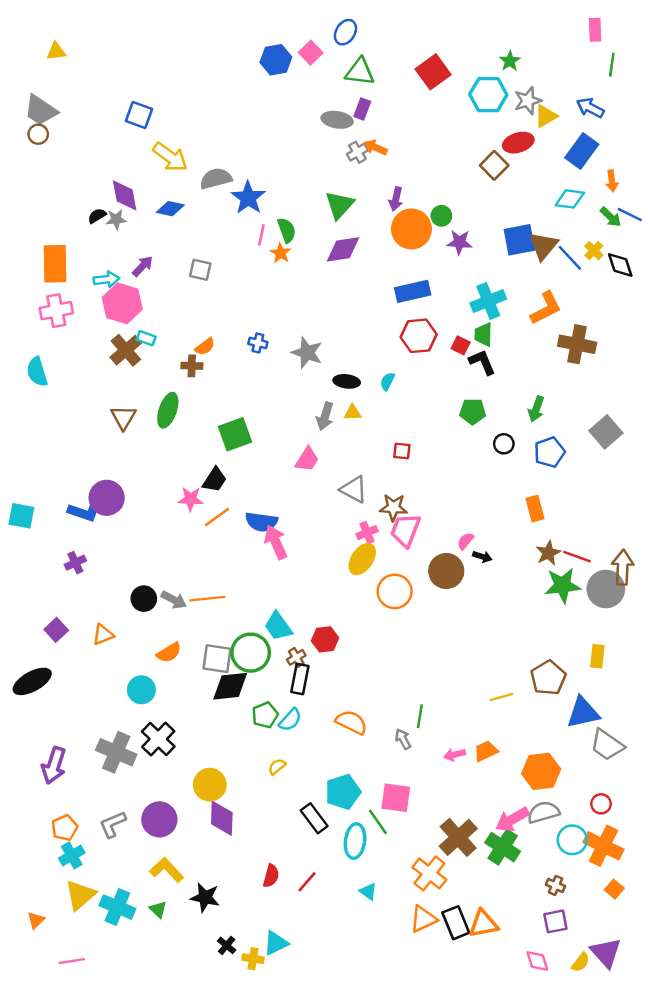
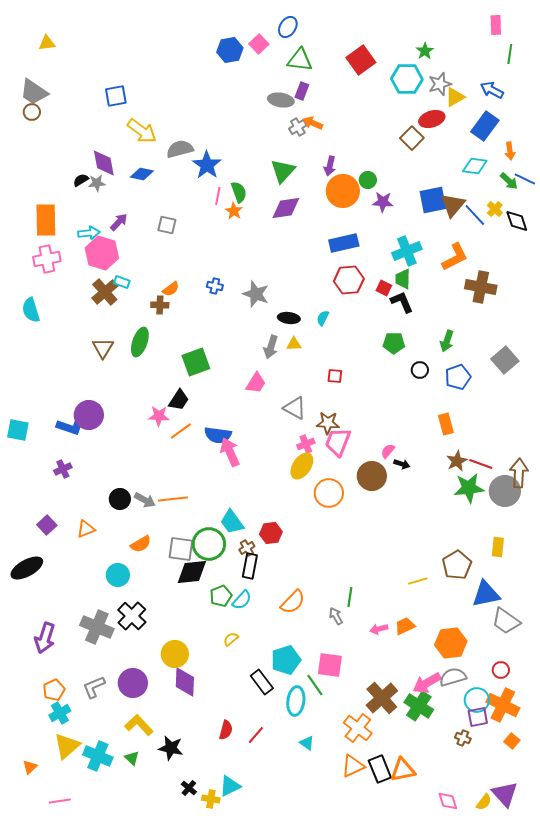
blue square: (139, 115) -> (116, 96), turned -30
orange semicircle: (351, 722) -> (293, 602), turned 108
purple square: (555, 921) -> (478, 717), moved

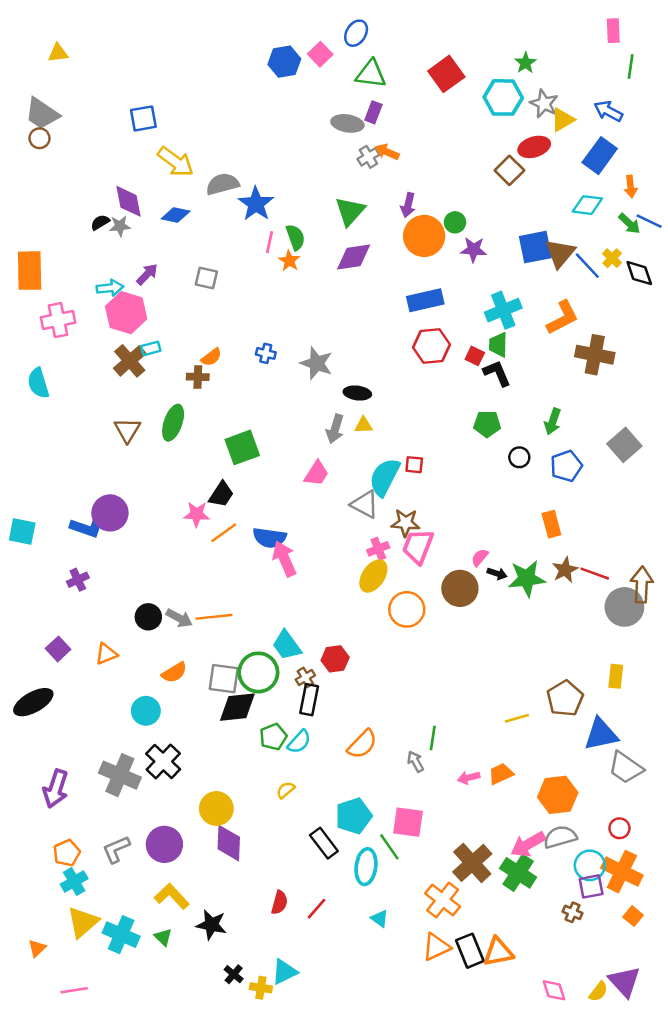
gray star: (440, 84) -> (544, 104), turned -30
orange rectangle: (46, 220) -> (30, 271), moved
cyan rectangle: (122, 282) -> (151, 348), turned -35
cyan semicircle: (323, 318) -> (385, 477), moved, size x2.0
green star: (469, 488) -> (527, 578), moved

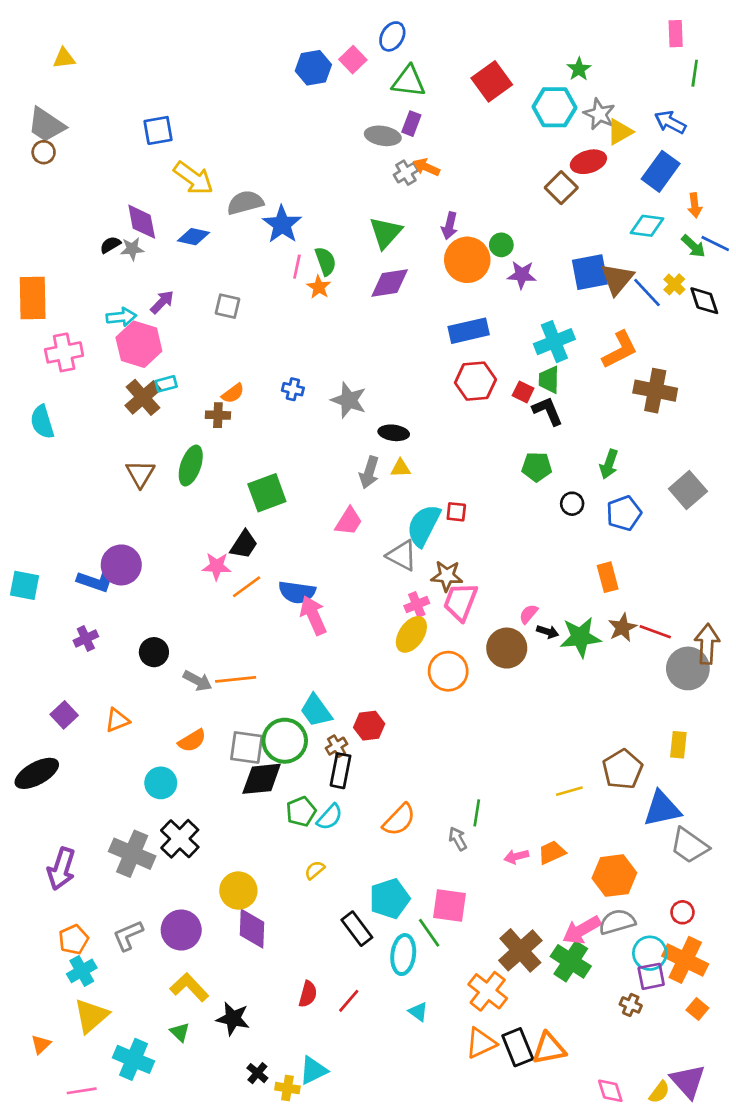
black circle: (148, 617) -> (154, 652), moved
cyan cross: (121, 935) -> (133, 1059), moved

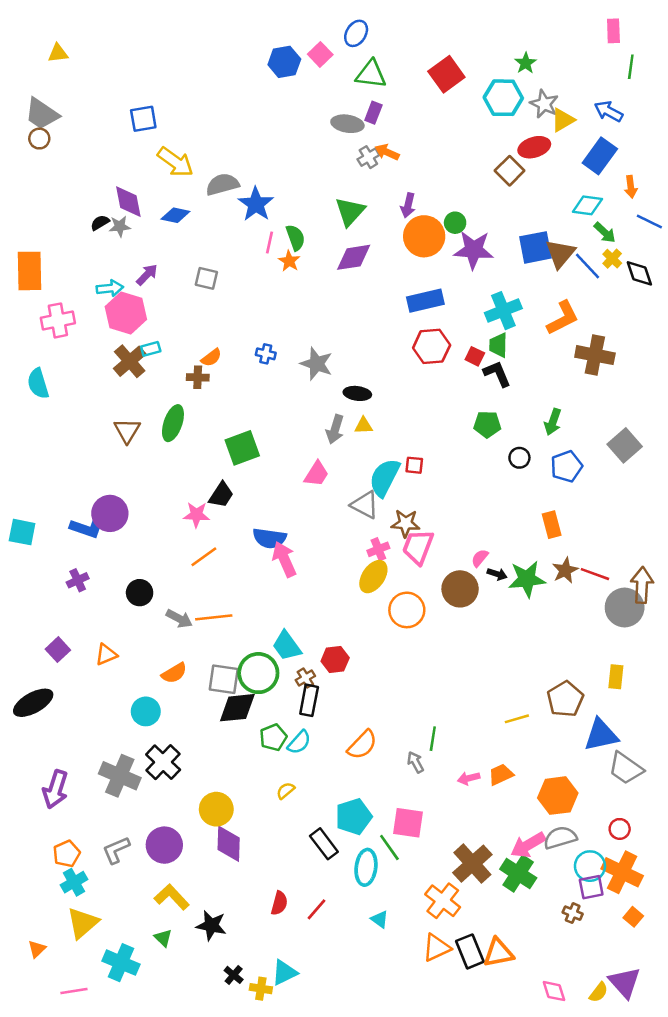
green arrow: (693, 246) -> (605, 233), moved
purple star: (522, 275) -> (474, 250), size x1.5
orange line: (247, 587) -> (204, 557), moved

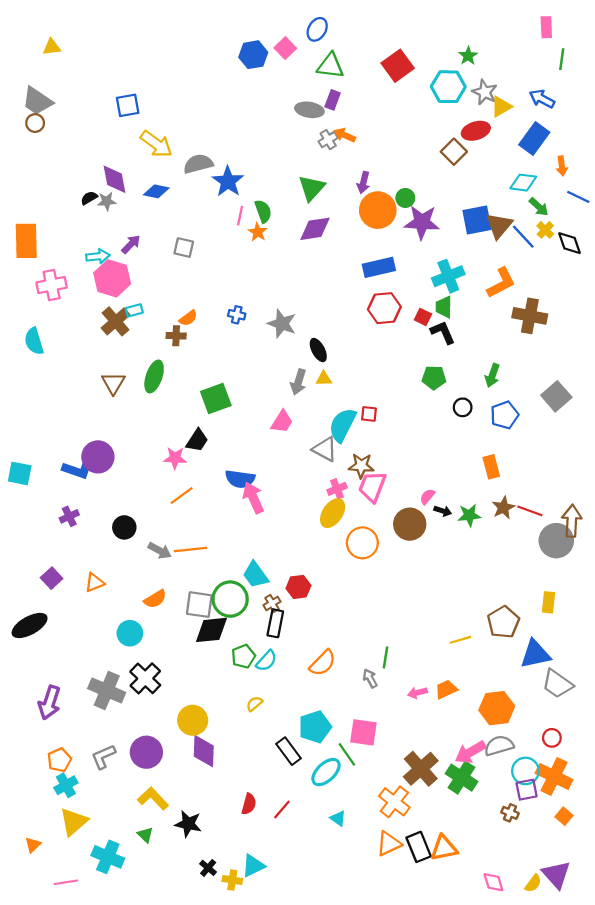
black ellipse: (357, 393) -> (318, 350), turned 55
green star: (527, 579) -> (469, 515), size x0.7
cyan ellipse: (366, 867) -> (326, 772), turned 40

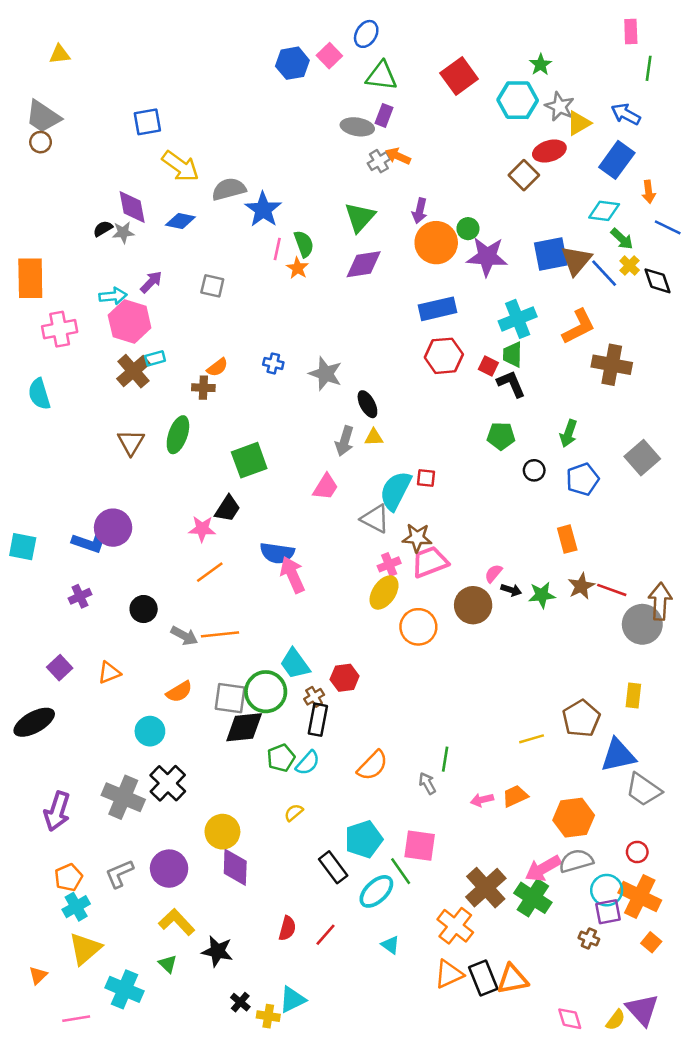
pink trapezoid: (372, 487) -> (430, 562), turned 48

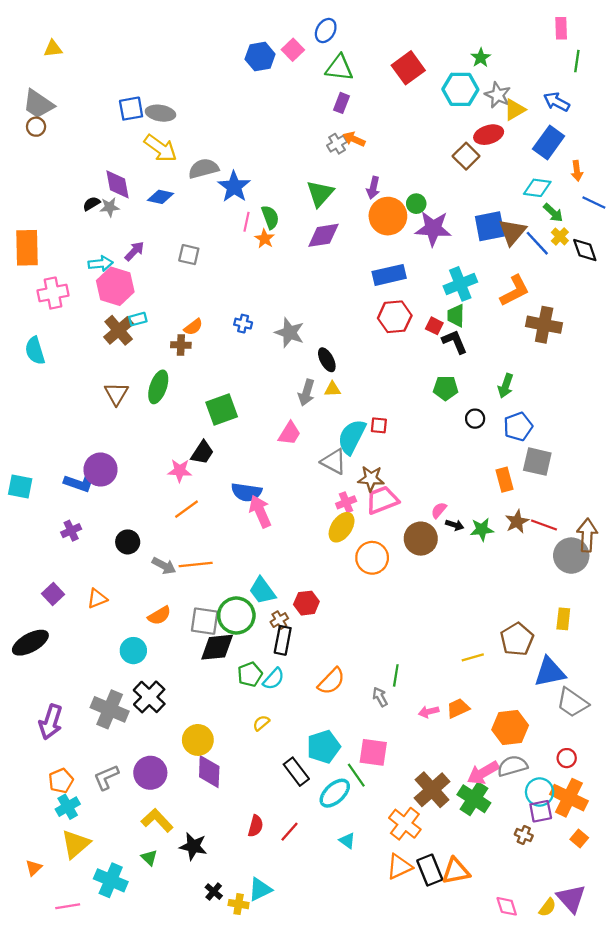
gray ellipse: (357, 127) -> (160, 113), moved
gray square: (642, 458) -> (537, 462), moved, turned -36

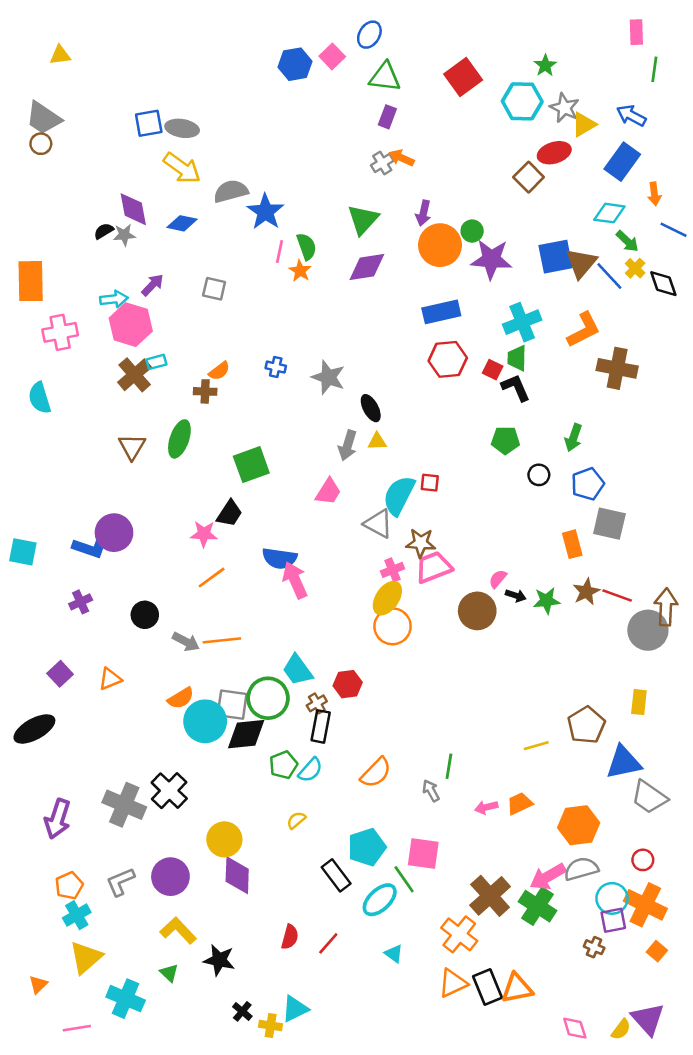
orange circle: (372, 558) -> (393, 626), moved
cyan circle: (133, 651) -> (205, 721), moved, size x1.4

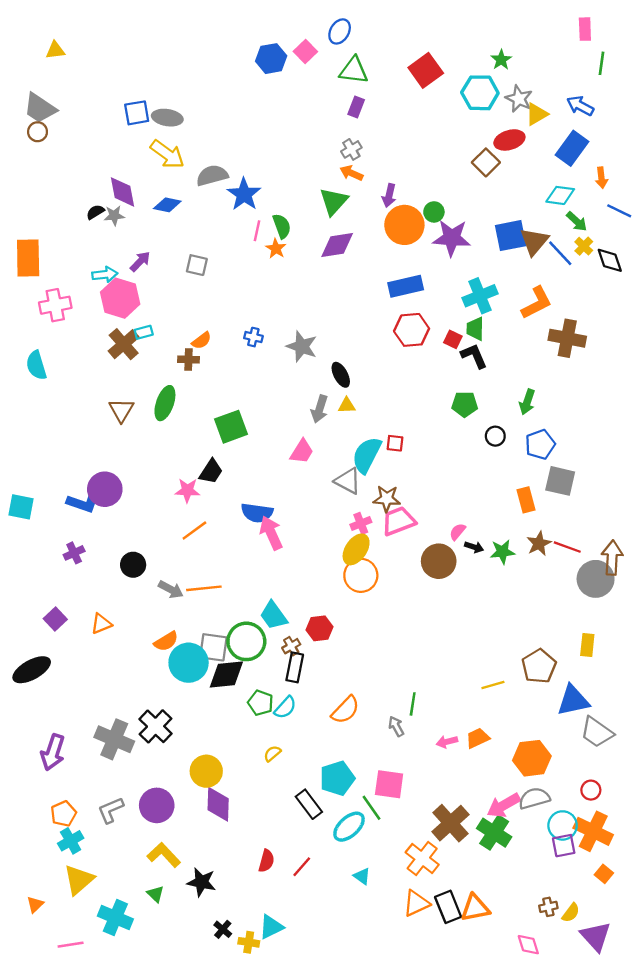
orange arrow: (401, 158) -> (351, 173), moved
green pentagon: (283, 765) -> (261, 703), turned -30
brown cross: (594, 947) -> (548, 907), moved, turned -36
yellow semicircle: (621, 1029) -> (571, 913), moved

